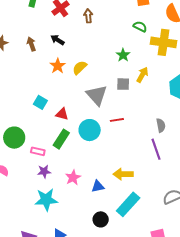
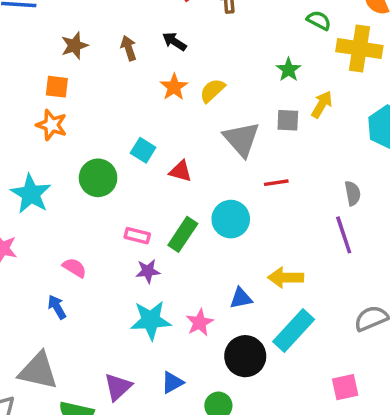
cyan circle: (90, 130) -> (231, 219), moved
green circle: (14, 138) -> (98, 178), moved
green rectangle: (61, 139) -> (183, 234), moved
pink star: (73, 178) -> (200, 323), moved
black circle: (101, 219) -> (245, 356), size x1.5

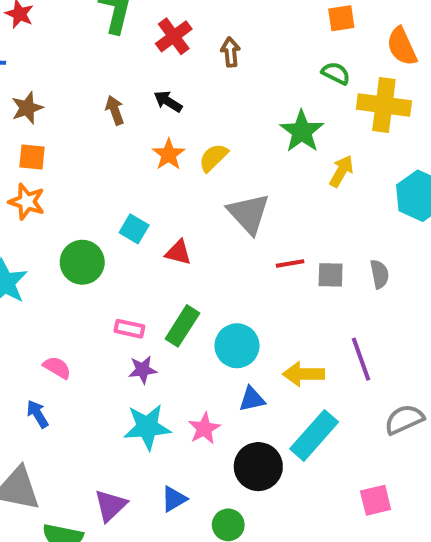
brown star: (75, 46) -> (27, 108), moved
green star: (288, 70) -> (302, 131), size x1.5
gray square: (288, 120) -> (331, 275), moved
cyan circle: (231, 219) -> (237, 346), moved
purple line: (344, 235) -> (361, 359), moved

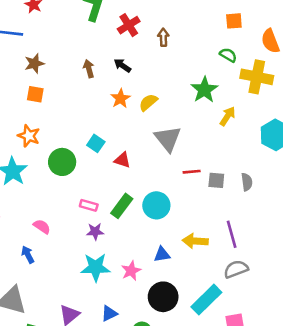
orange star: (27, 202) -> (29, 136), moved
cyan circle: (237, 346) -> (156, 205), moved
gray semicircle: (404, 419) -> (236, 269), moved
cyan rectangle: (314, 435) -> (206, 300), moved

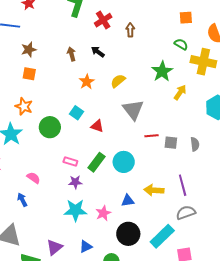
orange star: (120, 98) -> (87, 82), moved

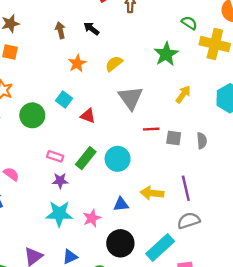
yellow arrow: (180, 92) -> (183, 94), moved

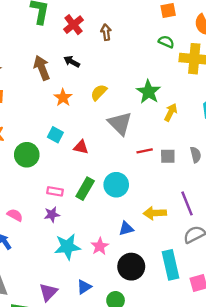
brown arrow: (60, 30) -> (42, 68), size x1.5
green star: (166, 54) -> (148, 92), moved
purple star: (60, 181) -> (52, 215), moved
cyan rectangle: (160, 247) -> (171, 265), turned -52

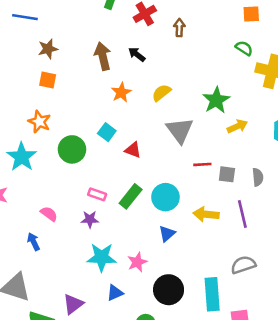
yellow arrow: (171, 112) -> (237, 126), turned 30
purple line: (187, 203) -> (242, 214), moved
yellow arrow: (155, 213) -> (206, 214), moved
blue triangle: (126, 229) -> (167, 234), moved, turned -35
blue triangle: (84, 287) -> (115, 293), moved

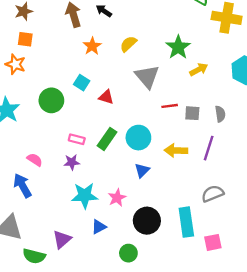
orange star: (39, 122) -> (15, 64), moved
purple line: (242, 214) -> (209, 148), turned 35
blue arrow: (34, 242) -> (22, 186), size x1.5

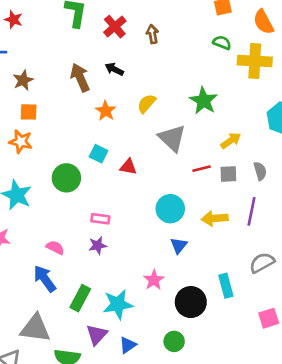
yellow arrow: (199, 69) -> (231, 141), moved
green rectangle: (107, 139) -> (80, 298), moved
cyan star: (85, 196) -> (118, 304), moved
cyan rectangle: (186, 222) -> (226, 286), moved, size x0.7
blue triangle: (99, 227) -> (128, 345), moved

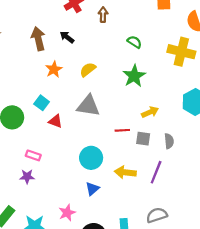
green semicircle: (222, 43) -> (134, 42), moved
gray triangle: (172, 138) -> (88, 106), moved, turned -45
red triangle: (128, 167) -> (55, 121), moved

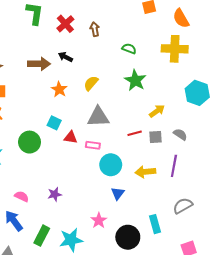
brown arrow: (38, 39) -> (39, 64), turned 115
gray semicircle: (169, 141) -> (180, 134), turned -40
pink rectangle: (33, 155) -> (93, 145), moved

